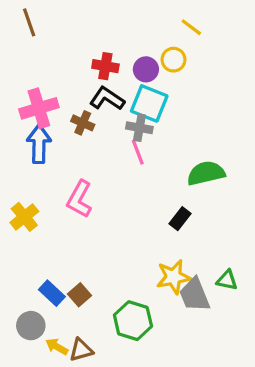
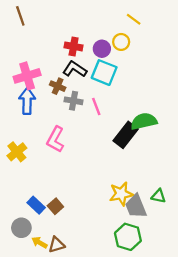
gray cross: (139, 128) -> (74, 101), moved
black rectangle: (180, 219) -> (126, 135), moved, size x1.6
green hexagon: (133, 321) -> (128, 237), moved

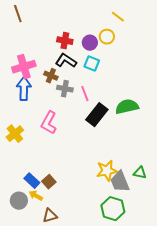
cyan square: (104, 73) -> (92, 64), size x0.7
black rectangle: (126, 135) -> (97, 115), moved
yellow arrow: (40, 243) -> (36, 196), moved

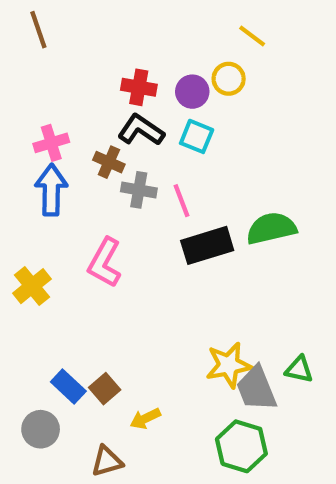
pink cross: (24, 67) -> (51, 143), size x0.7
black rectangle: (97, 115) -> (207, 245), turned 35
yellow arrow: (36, 196) -> (145, 419), moved, turned -56

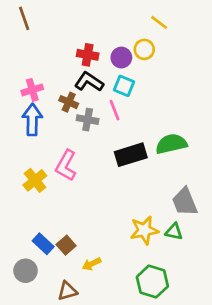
pink line: (182, 201) -> (115, 110), moved
yellow cross: (32, 286) -> (35, 180), moved
green triangle: (299, 369) -> (174, 232), moved
gray trapezoid: (256, 389) -> (185, 202), moved

